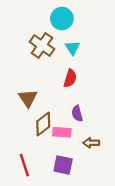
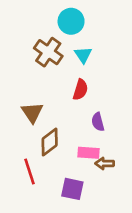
purple semicircle: (77, 113) -> (98, 122), moved
pink rectangle: (62, 132) -> (88, 153), moved
red line: (24, 165) -> (29, 172), moved

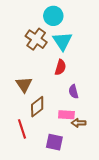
cyan triangle: (83, 55) -> (62, 41), size x1.5

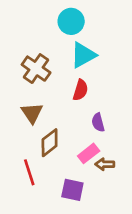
brown cross: (36, 39) -> (36, 69), moved
cyan triangle: (62, 41) -> (83, 55), turned 35
pink rectangle: (66, 115) -> (89, 153), turned -42

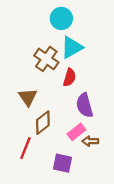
brown cross: (36, 69) -> (46, 59), moved
purple semicircle: (98, 122) -> (85, 105), size x1.5
red line: (29, 172) -> (25, 148), turned 40

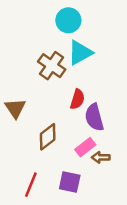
red semicircle: (69, 77) -> (77, 99), moved
brown triangle: (28, 97) -> (15, 108), moved
red line: (25, 148) -> (31, 185), moved

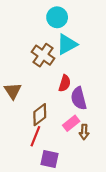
brown arrow: (101, 157) -> (84, 132), turned -88
purple square: (70, 182) -> (50, 159), moved
red line: (31, 185) -> (35, 136), moved

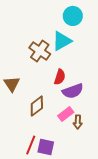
cyan circle: (57, 17) -> (73, 16), moved
purple semicircle: (79, 98) -> (73, 91), turned -95
red line: (35, 136) -> (31, 145), moved

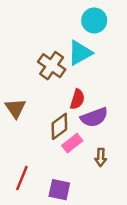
brown diamond: (37, 106) -> (59, 126), moved
pink rectangle: (66, 114) -> (72, 143), moved
red line: (31, 145) -> (22, 178), moved

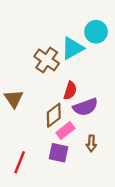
cyan circle: (94, 20) -> (96, 32), moved
purple square: (59, 190) -> (58, 153), moved

